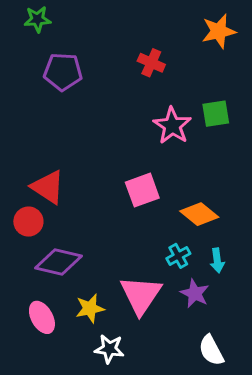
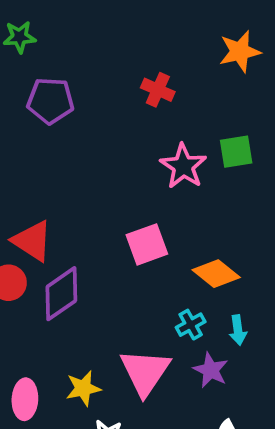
purple diamond: (58, 262) -> (61, 294), moved, turned -48
pink ellipse: (42, 317) -> (25, 399), turned 32

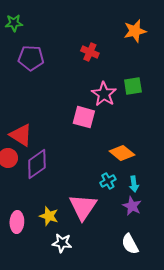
pink square: (147, 244) -> (84, 117), moved, turned 35
purple star: (211, 370) -> (132, 206), moved
yellow star: (83, 388) -> (49, 216), turned 30

